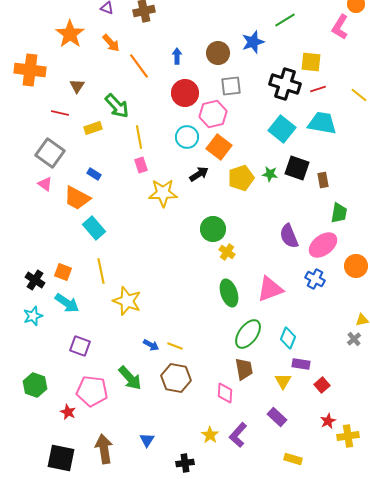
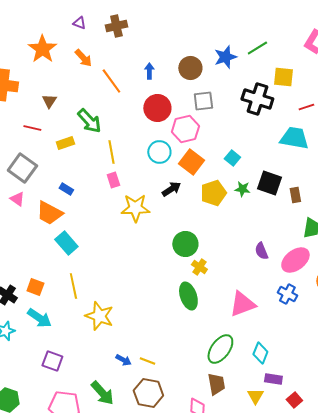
green line: (285, 20) -> (257, 48), moved
red line: (318, 89) -> (306, 107), moved
cyan square: (282, 129) -> (232, 158), moved, size x0.6
purple semicircle: (289, 236) -> (261, 251), size x0.7
green ellipse: (229, 293) -> (188, 296), moved

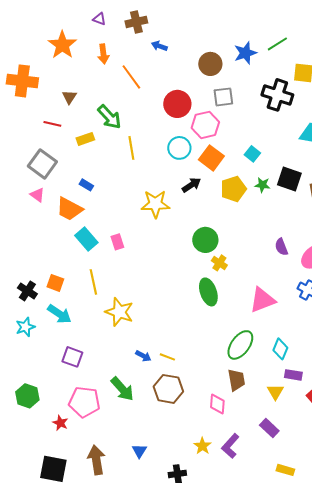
orange arrow: (83, 58) -> (103, 54), turned 36
blue arrow: (149, 71) -> (159, 46), moved, turned -70
pink rectangle: (113, 180) -> (117, 242), moved

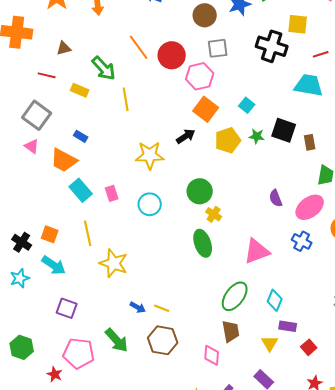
orange line: (131, 77) -> (139, 47), moved
brown triangle: (69, 97) -> (64, 48), turned 42
yellow rectangle: (85, 139) -> (80, 90), turned 42
cyan circle: (179, 148) -> (150, 204), moved

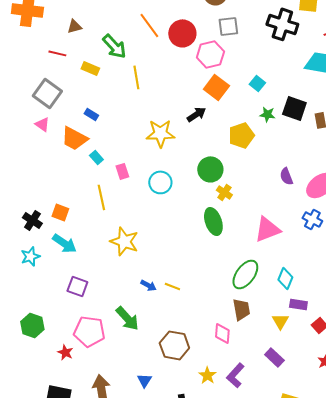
yellow pentagon: (228, 140) -> (241, 135), moved
cyan rectangle: (81, 190) -> (96, 157), moved, size x0.6
yellow line: (88, 233) -> (101, 197), moved
brown hexagon: (163, 340) -> (174, 345), moved

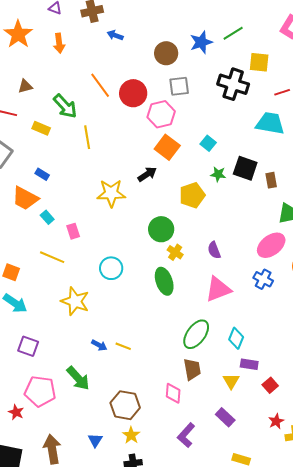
purple semicircle: (286, 176) -> (214, 250), moved
cyan circle: (160, 182) -> (111, 268), moved
yellow line: (101, 197) -> (52, 257), turned -55
yellow star: (207, 375) -> (131, 435), moved

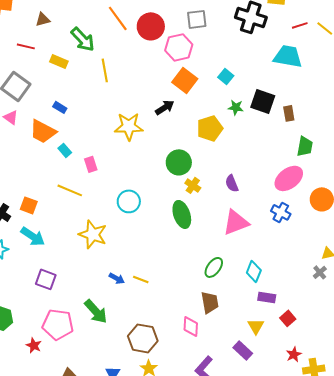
green ellipse: (196, 334) -> (214, 267), size x0.7
yellow triangle: (231, 381) -> (256, 326), moved

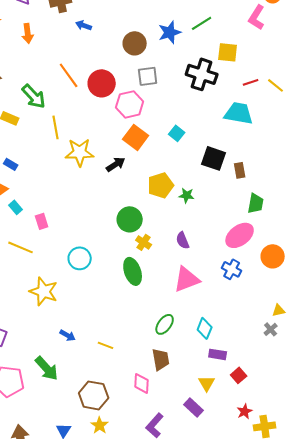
green star: (236, 107) -> (187, 195), moved
yellow star: (129, 126) -> (80, 152), moved
yellow line: (141, 279) -> (106, 345), moved

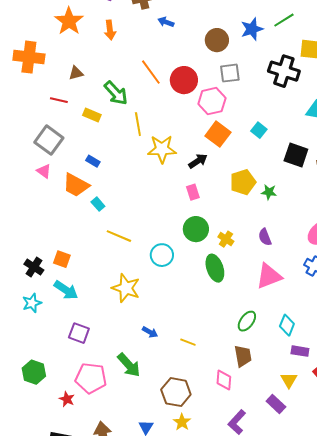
green circle: (130, 219) -> (196, 229), moved
pink rectangle: (42, 221) -> (193, 192), moved
yellow line: (21, 247) -> (119, 236), moved

